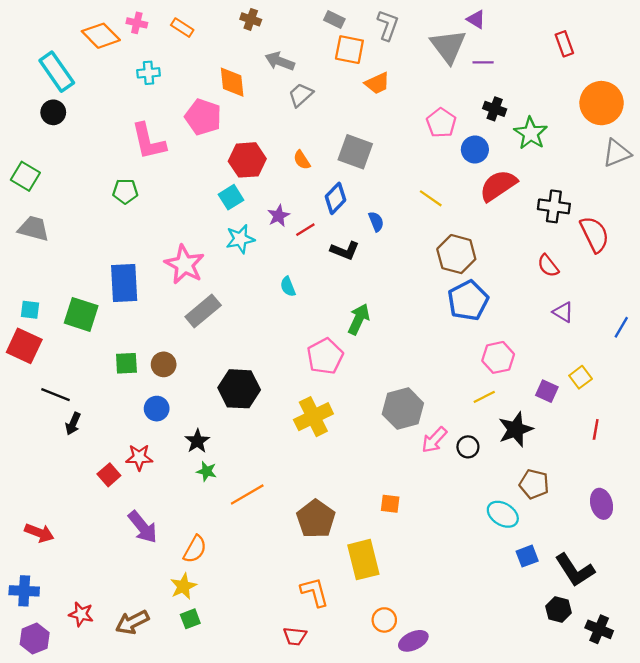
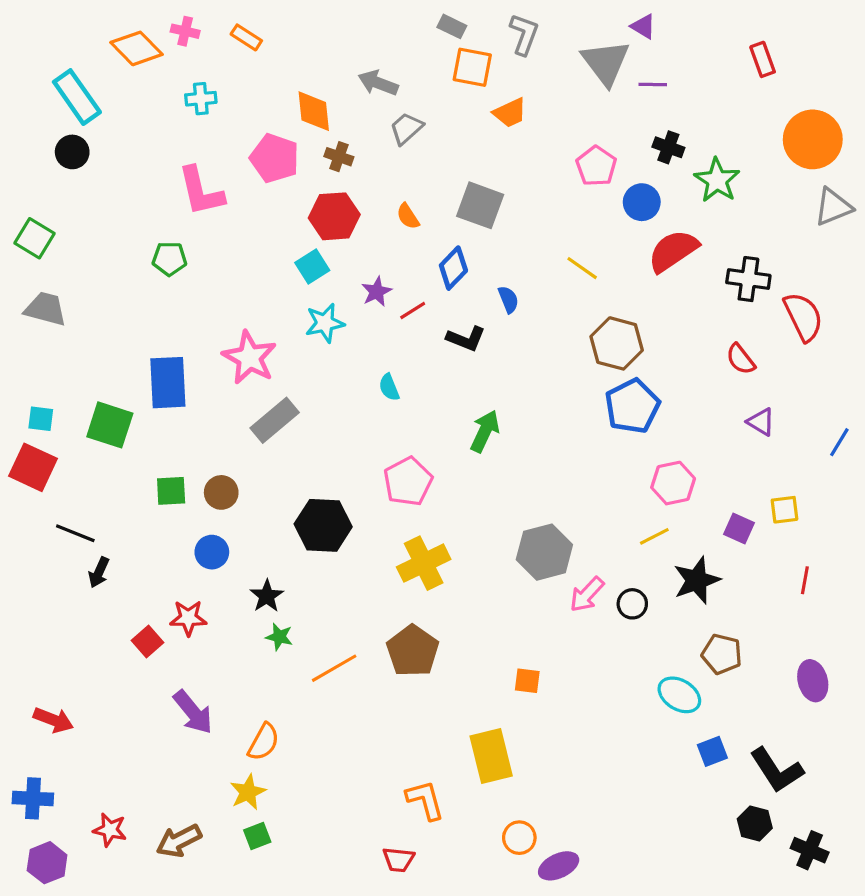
brown cross: (251, 19) -> (339, 157), moved
pink pentagon: (325, 356) -> (408, 481), moved
yellow square: (581, 377) -> (785, 510), turned 30
brown pentagon: (316, 519) -> (413, 651), moved

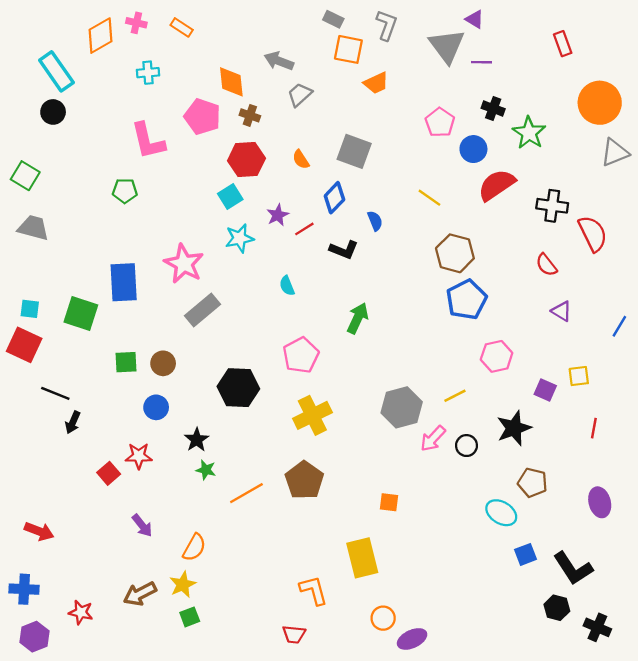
orange diamond: (137, 48) -> (101, 36), turned -75
yellow line: (654, 536) -> (455, 396), moved
purple arrow: (193, 712) -> (142, 525), size x0.7
brown arrow: (179, 841) -> (140, 594), moved

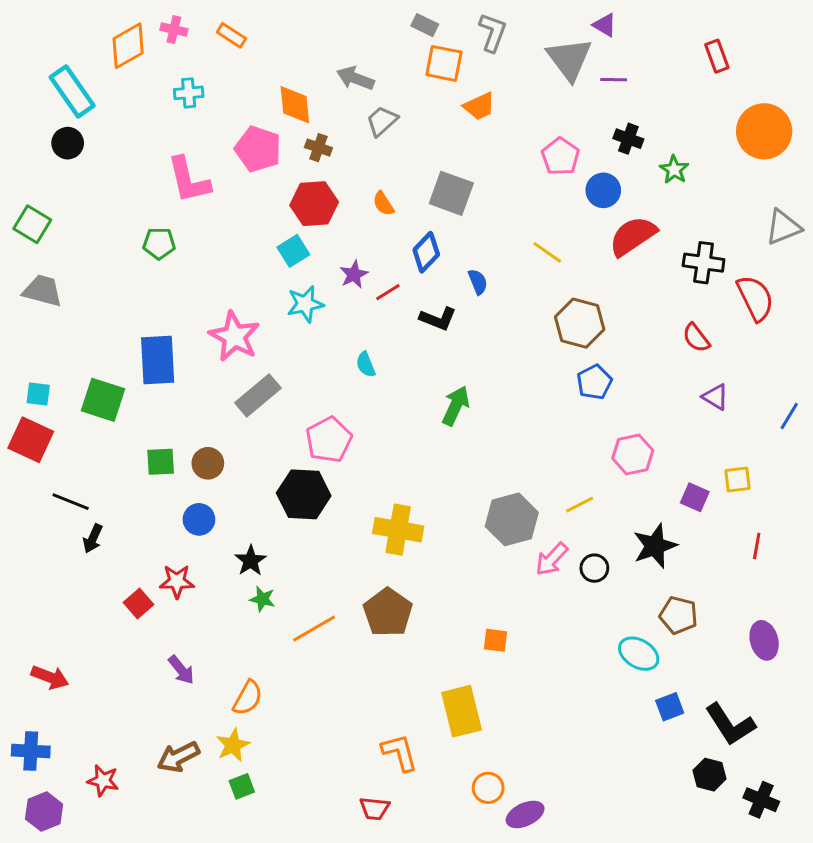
green star: (529, 133) -> (674, 170), size x0.7
gray triangle: (615, 153) -> (783, 227), moved
blue pentagon: (466, 300) -> (594, 382), size x0.7
pink pentagon: (301, 355) -> (329, 440), moved
yellow cross: (312, 415) -> (398, 530), turned 36

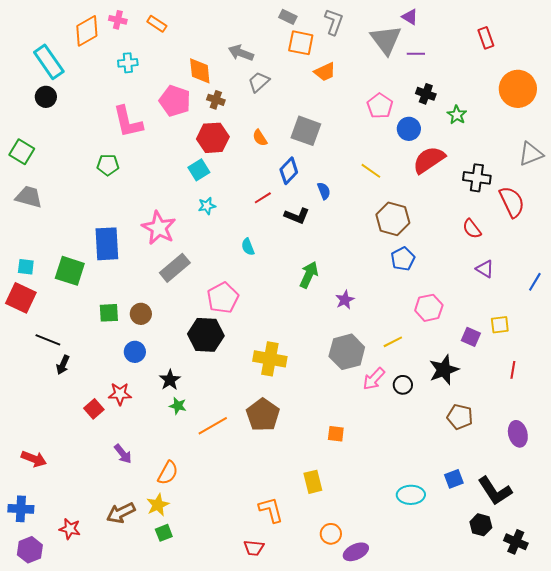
purple star: (354, 274) -> (345, 300), moved
cyan star: (305, 304) -> (207, 206), size x0.7
cyan ellipse: (639, 654) -> (411, 495), moved, turned -32
yellow rectangle: (462, 711) -> (313, 482), size x0.7

